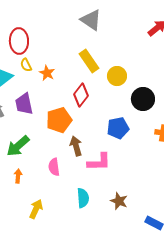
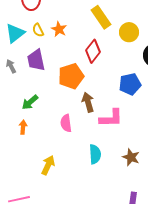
yellow semicircle: (26, 65) -> (38, 30), moved
green arrow: (18, 146) -> (30, 102), size x0.7
orange arrow: (18, 176) -> (23, 127), moved

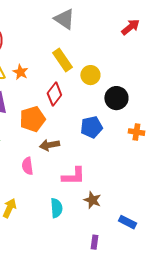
brown arrow: (88, 102) -> (49, 145), turned -84
pink L-shape: (111, 118) -> (73, 176), moved
cyan semicircle: (95, 154) -> (56, 208), moved

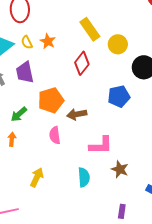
orange pentagon: (32, 119) -> (51, 100), moved

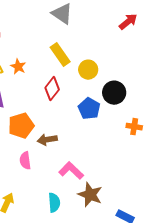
blue pentagon: (119, 96) -> (89, 109), moved, turned -30
pink L-shape: (101, 145) -> (71, 171), turned -135
brown star: (120, 169) -> (90, 195), size x1.4

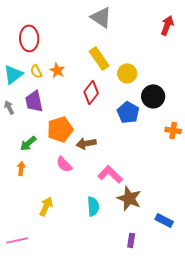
red arrow: (128, 22) -> (167, 25), turned -30
pink semicircle: (25, 161) -> (64, 164), turned -36

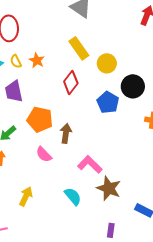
orange pentagon: (60, 129) -> (40, 119), turned 30
brown arrow: (86, 143) -> (66, 133), turned 108
cyan semicircle: (93, 206) -> (73, 196), turned -36

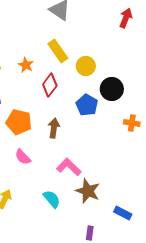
orange star: (37, 60) -> (26, 65), moved
brown arrow: (66, 133) -> (54, 128), moved

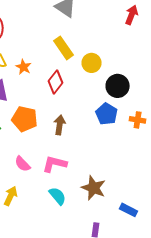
orange star: (26, 65) -> (24, 67), moved
blue pentagon: (87, 105) -> (107, 114), moved
pink semicircle: (23, 157) -> (23, 164), moved
pink L-shape: (69, 167) -> (55, 164), moved, turned -30

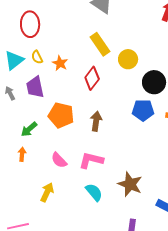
blue pentagon: (107, 114) -> (143, 110), turned -30

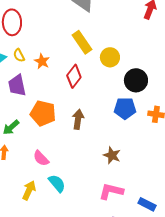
pink L-shape: (91, 160) -> (111, 191), moved
brown star: (130, 184) -> (112, 155), moved, size x0.7
cyan semicircle: (94, 192) -> (57, 183), moved

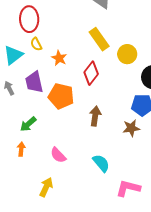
yellow semicircle: (19, 55) -> (36, 44), moved
orange pentagon: (43, 113) -> (61, 96), moved
brown star: (112, 155) -> (131, 128), moved, turned -30
cyan semicircle: (57, 183) -> (101, 163), moved

